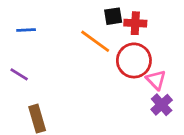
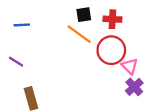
black square: (113, 16) -> (84, 15), moved

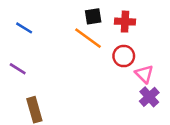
blue line: (22, 25) -> (24, 28), turned 35
red circle: (111, 50) -> (124, 56), size x0.7

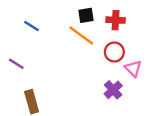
blue line: (24, 28) -> (32, 26), moved
purple cross: (149, 97) -> (113, 90), moved

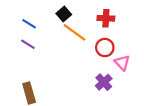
black square: (86, 15) -> (64, 14), moved, turned -32
purple line: (16, 64) -> (28, 44), moved

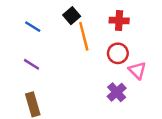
orange line: (75, 32) -> (84, 36), turned 40
purple line: (28, 44) -> (32, 64), moved

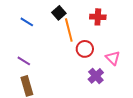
red circle: (118, 53) -> (85, 49), moved
purple line: (32, 64) -> (24, 61), moved

